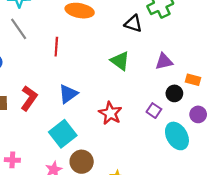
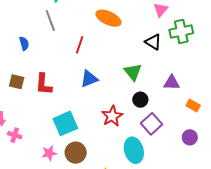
black circle: (174, 93) -> (140, 100), moved
blue triangle: (68, 94) -> (89, 79), moved
red L-shape: (29, 98) -> (44, 84), turned 135
purple square: (154, 111) -> (151, 124), size x1.5
cyan ellipse: (177, 136) -> (134, 150), moved

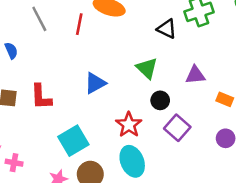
red line: (80, 45) -> (79, 24), moved
cyan ellipse: (134, 150) -> (132, 161), moved

